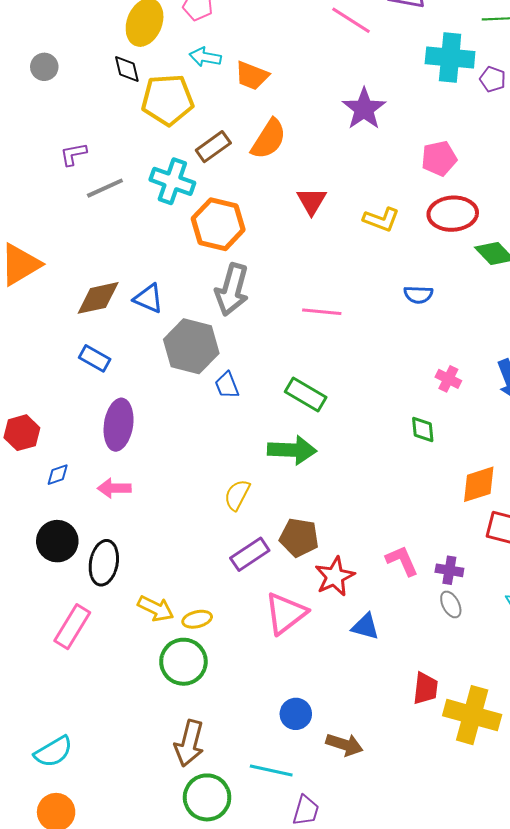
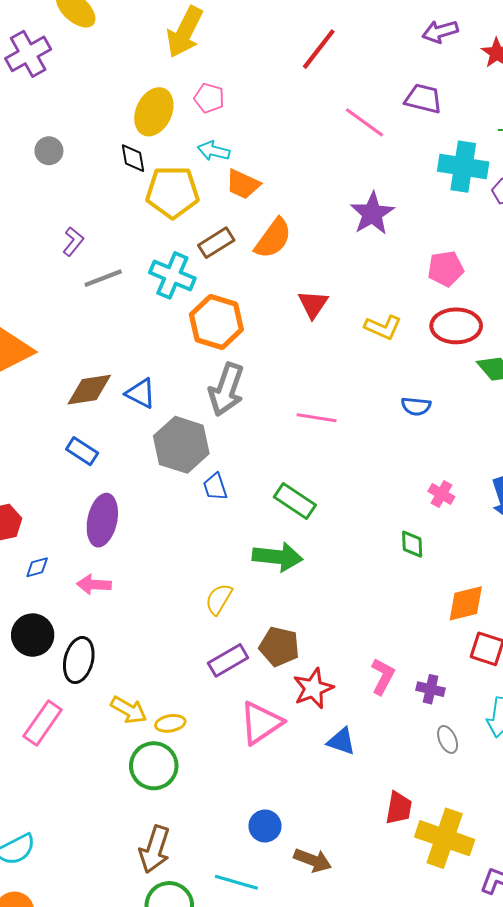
orange trapezoid: (252, 76) -> (243, 184), moved
purple L-shape: (73, 154) -> (73, 242), turned 136
pink L-shape: (402, 561) -> (383, 676), turned 48
gray ellipse: (451, 604) -> (448, 739), moved

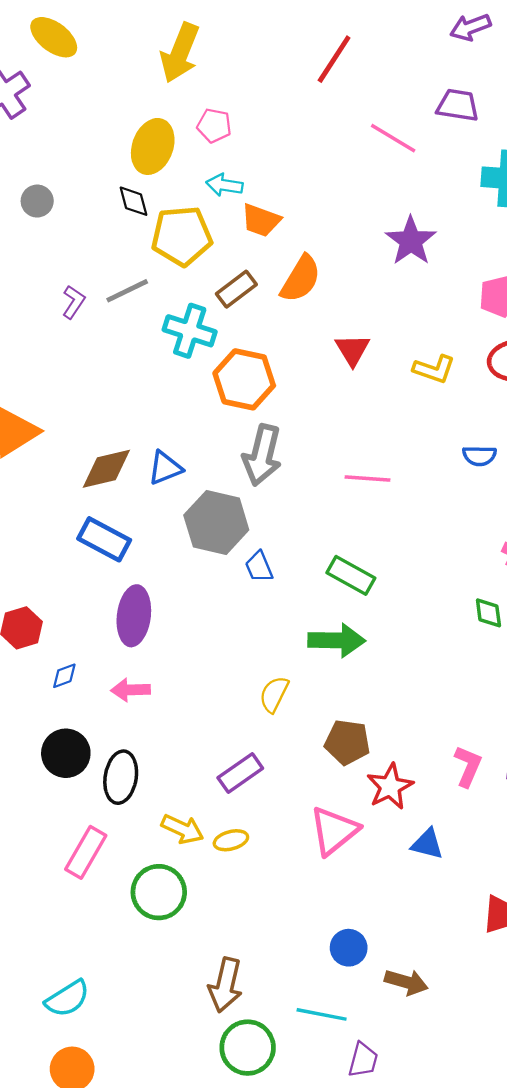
gray line: (103, 278) -> (127, 291), moved
blue triangle: (141, 393) -> (165, 468), turned -44
blue rectangle: (82, 451) -> (104, 539), size x1.4
purple rectangle: (228, 660) -> (240, 773), moved
green circle: (154, 766) -> (159, 892), moved

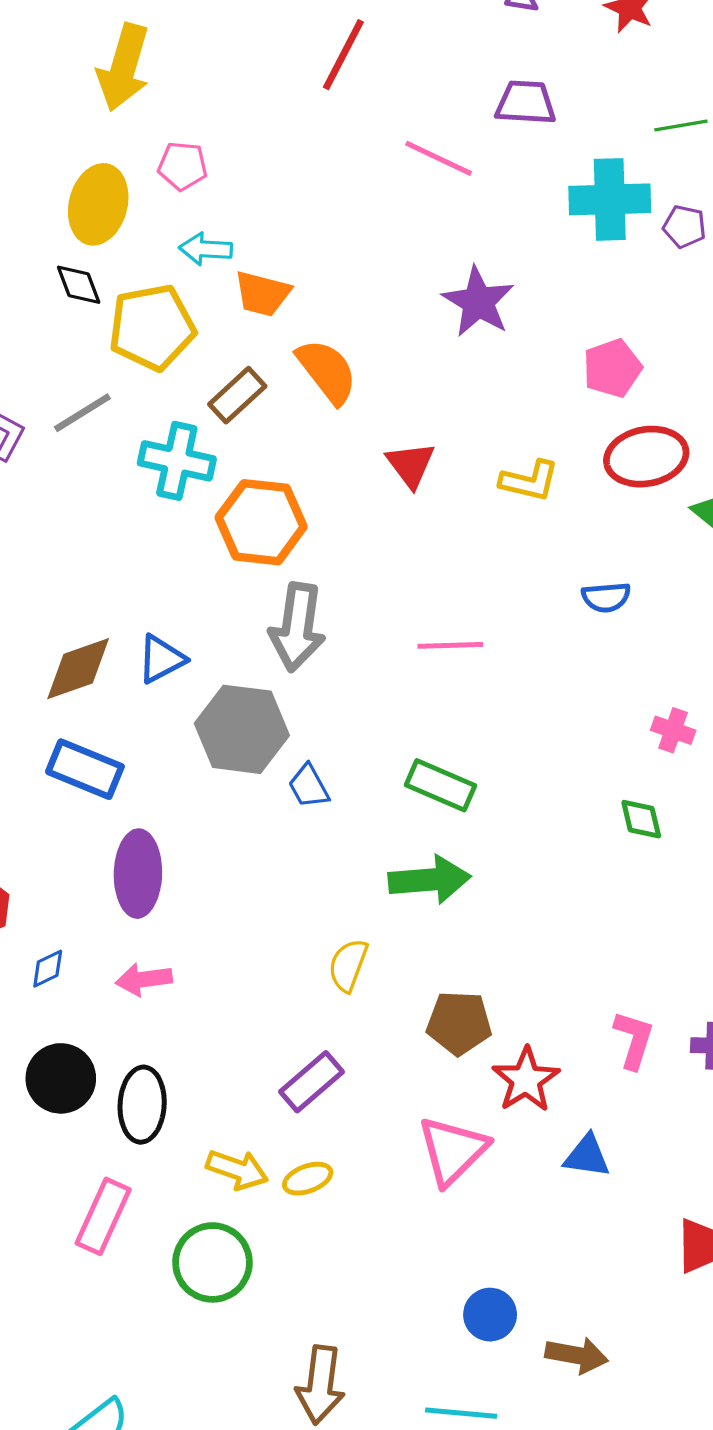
orange semicircle: (301, 279) -> (327, 371), turned -63

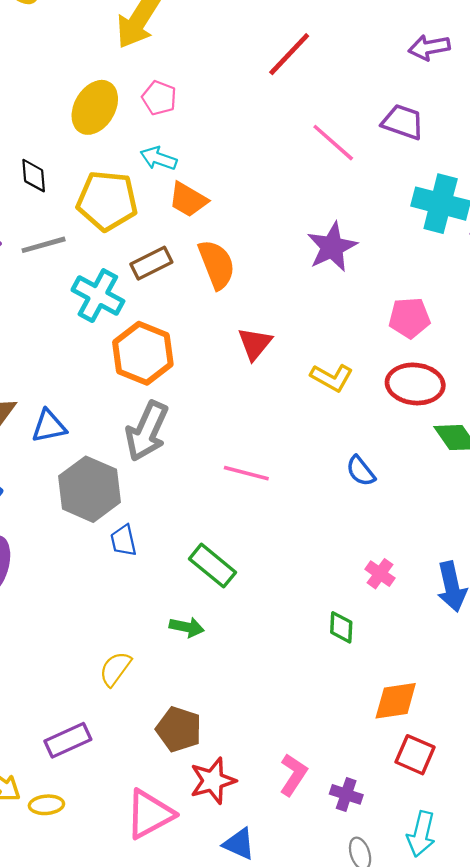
black diamond: (79, 285) -> (34, 176), moved
blue semicircle: (606, 597) -> (361, 471), turned 40
green arrow: (430, 880) -> (187, 627), size x0.6

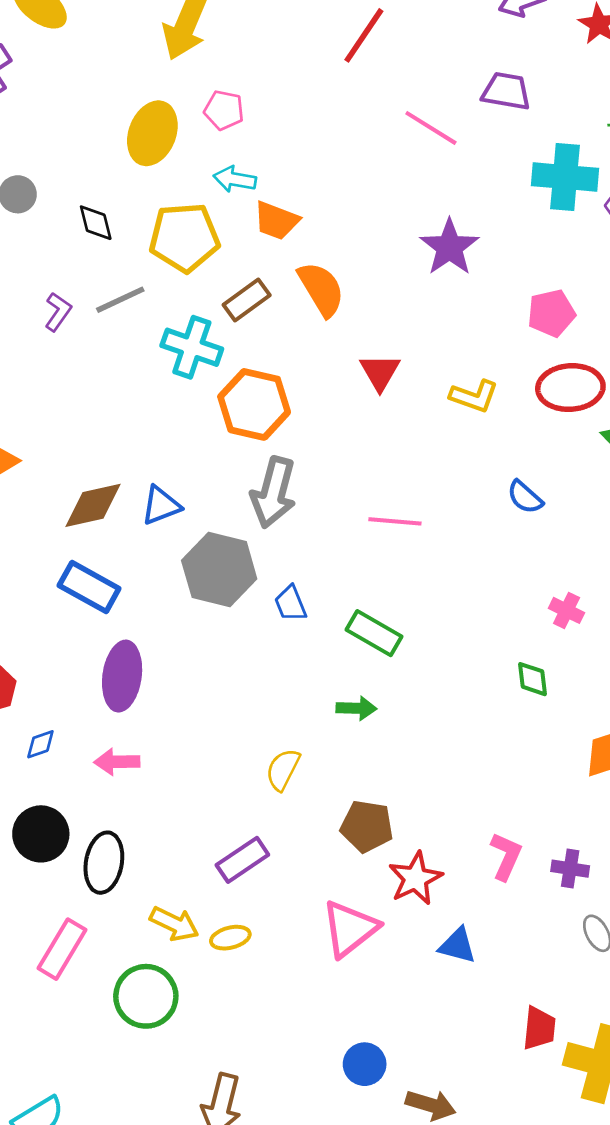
blue trapezoid: (124, 541) -> (291, 604), moved

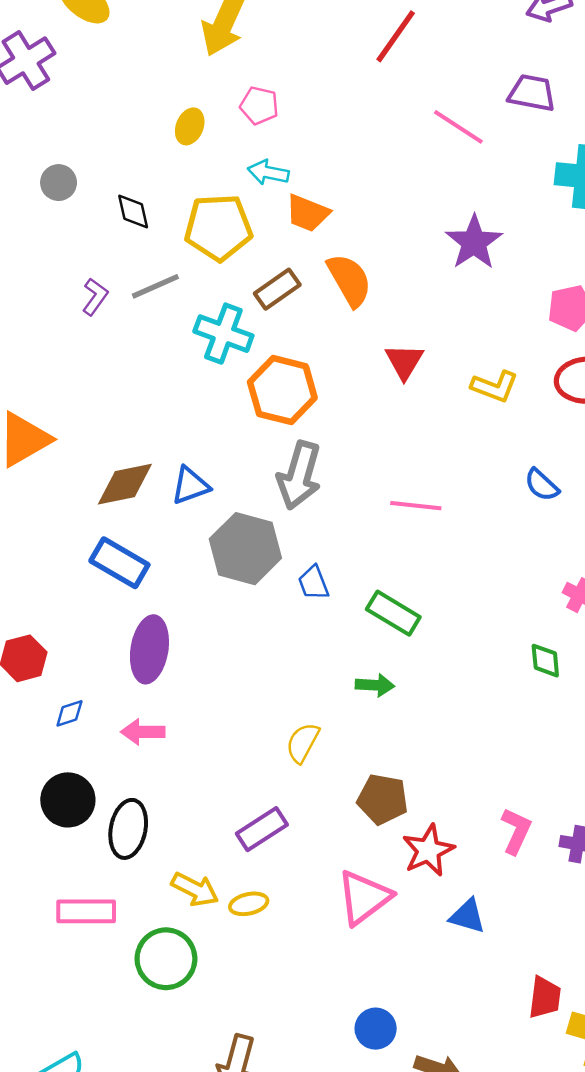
yellow ellipse: (152, 133) -> (190, 126), size x0.6
pink rectangle: (62, 949) -> (86, 911), turned 58

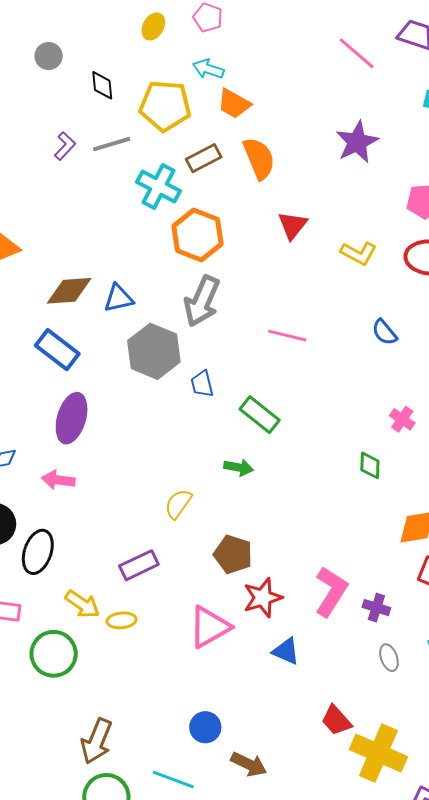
pink L-shape: (516, 831) -> (331, 591), size x1.4
red trapezoid: (545, 997) -> (336, 720), turned 124

